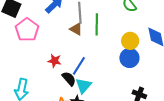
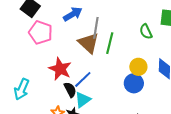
brown triangle: (76, 29) -> (88, 43), size x1.6
pink pentagon: (27, 30) -> (41, 32), turned -30
red star: (54, 61) -> (60, 69), size x1.6

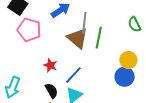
red star: (60, 69) -> (50, 65), size x0.6
black semicircle: (70, 90) -> (52, 91), moved

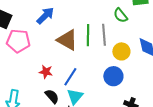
gray line: (84, 23) -> (104, 35), moved
blue circle: (125, 77) -> (113, 76), moved

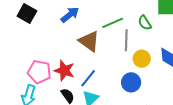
green line: (88, 35) -> (113, 23), moved, turned 60
pink pentagon: (18, 41) -> (39, 72), moved
red star: (46, 72) -> (64, 71), size x1.5

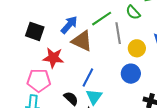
black square: (27, 13) -> (35, 31), moved
blue arrow: (70, 15) -> (69, 25), moved
red star: (64, 71) -> (53, 58), moved

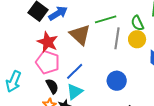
blue arrow: (69, 25) -> (58, 13), moved
yellow circle: (137, 48) -> (137, 39), moved
pink pentagon: (39, 80) -> (48, 62), moved

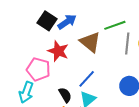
pink pentagon: (48, 62) -> (38, 69), moved

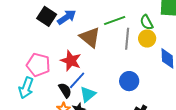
red star: (58, 51) -> (71, 61), moved
blue line: (87, 79) -> (77, 80), moved

